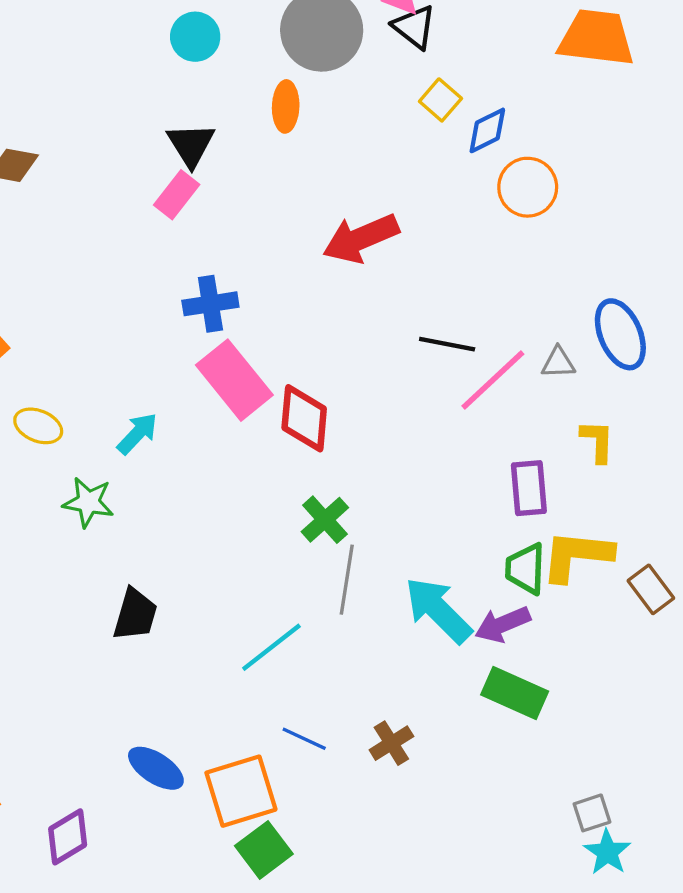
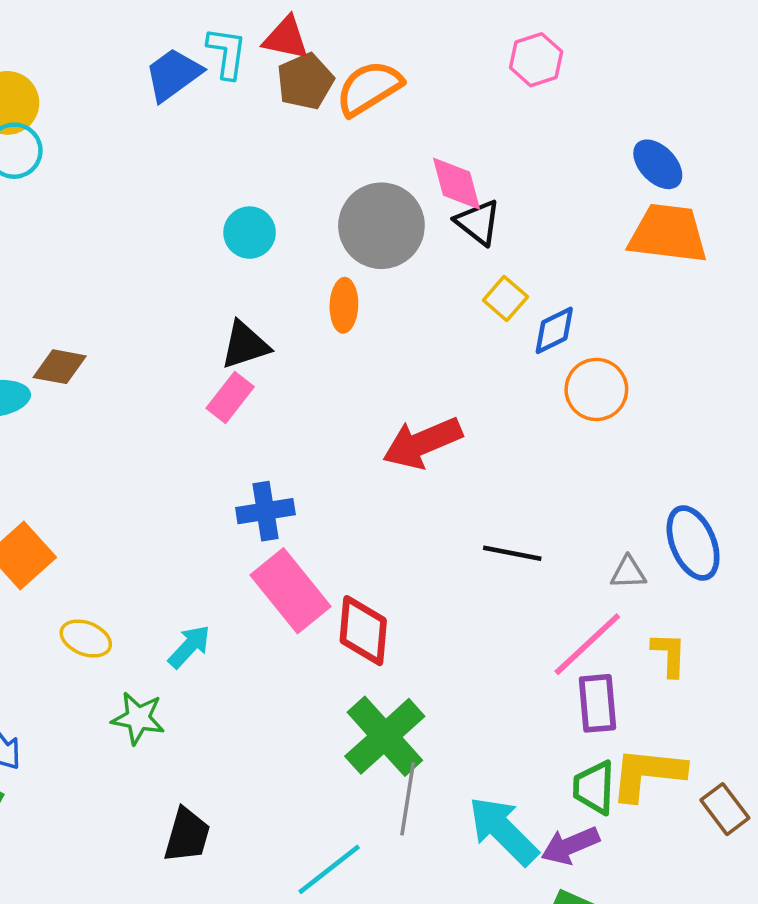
black triangle: (191, 145) -> (245, 345), turned 44
pink line: (493, 380) -> (587, 644), moved
green cross: (325, 520) -> (385, 736), size x1.6

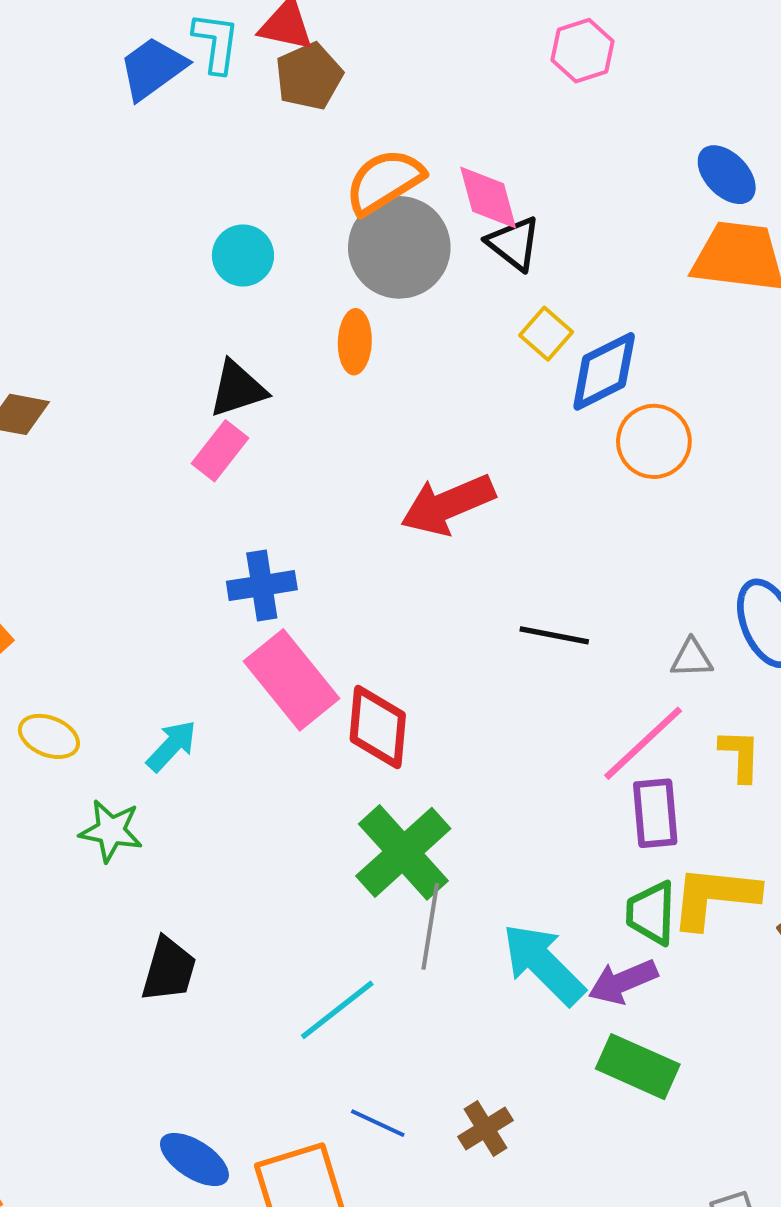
orange semicircle: (369, 88) -> (384, 181), moved
blue diamond: (554, 330) -> (604, 371), size x1.4

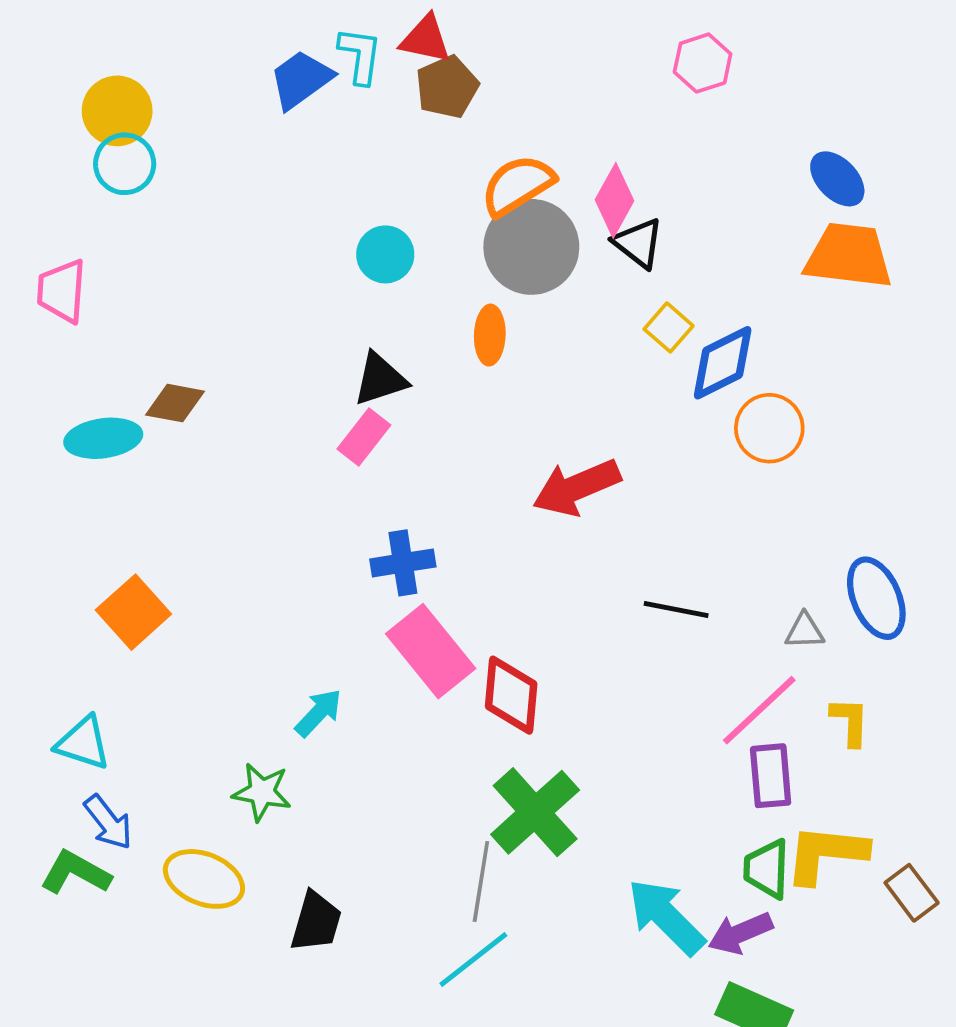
pink diamond: (488, 198) -> (614, 200), turned 44
yellow ellipse: (49, 736) -> (204, 879), moved, size x1.4
gray line: (430, 926) -> (481, 881), moved

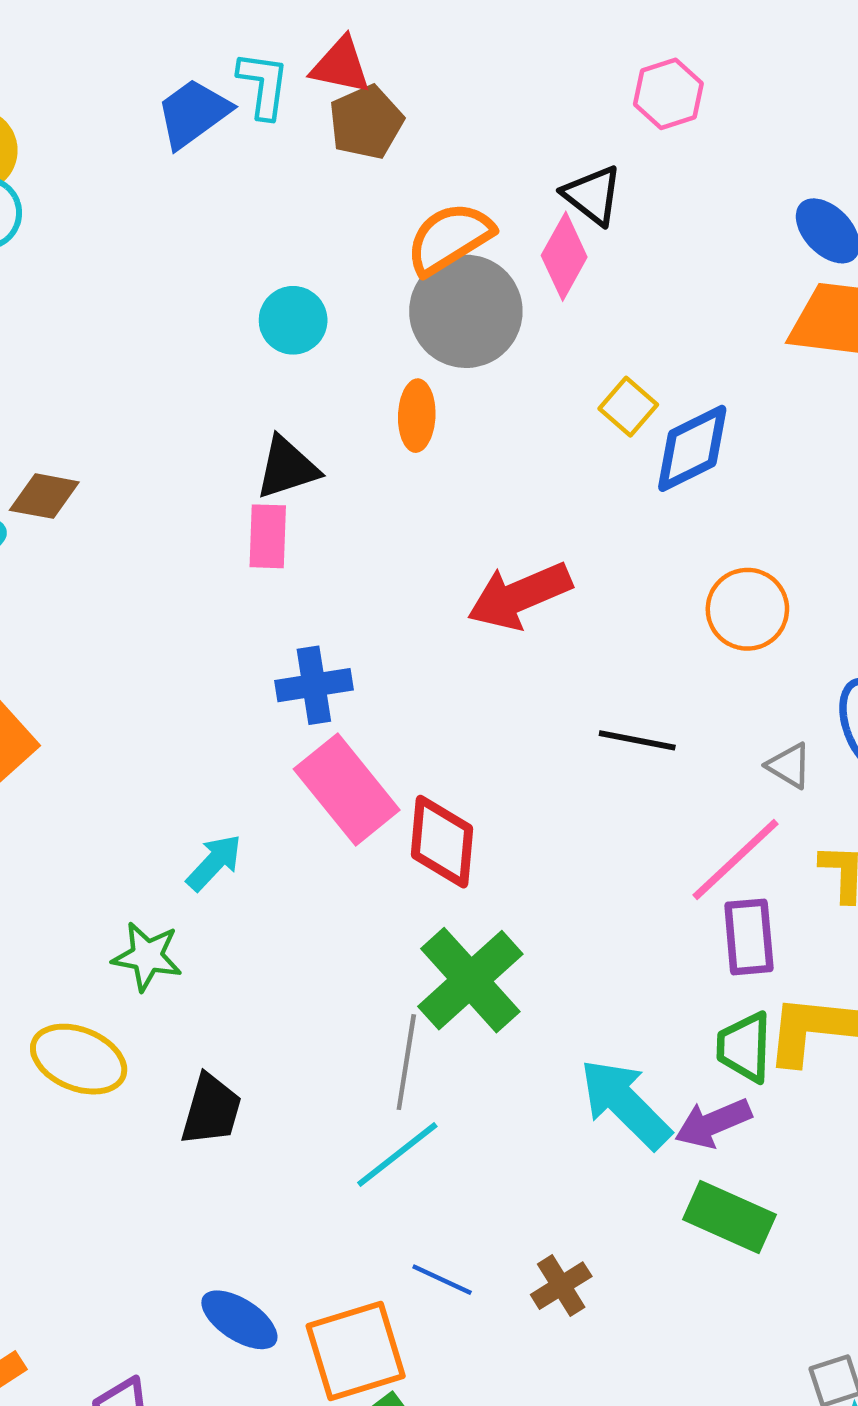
black triangle: (638, 243) -> (592, 195), moved
orange circle: (769, 428) -> (747, 609), moved
pink rectangle: (364, 437) -> (268, 536), turned -36
gray triangle: (805, 631) -> (789, 766), turned 33

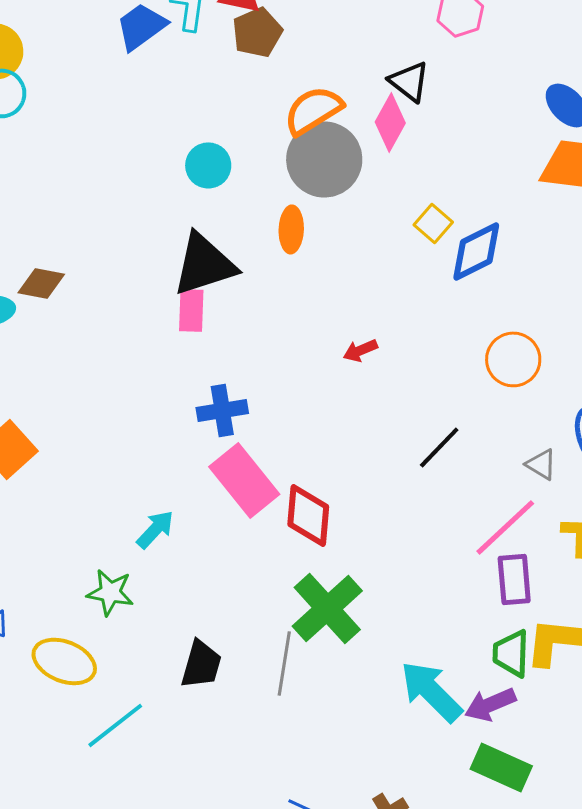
black triangle: (287, 468) -> (204, 264), size x1.5
red arrow: (519, 596) -> (360, 350), size x0.5
black line: (637, 740) -> (439, 447), turned -57
black trapezoid: (211, 1110) -> (201, 664), moved
cyan line: (397, 1154) -> (115, 725), moved

